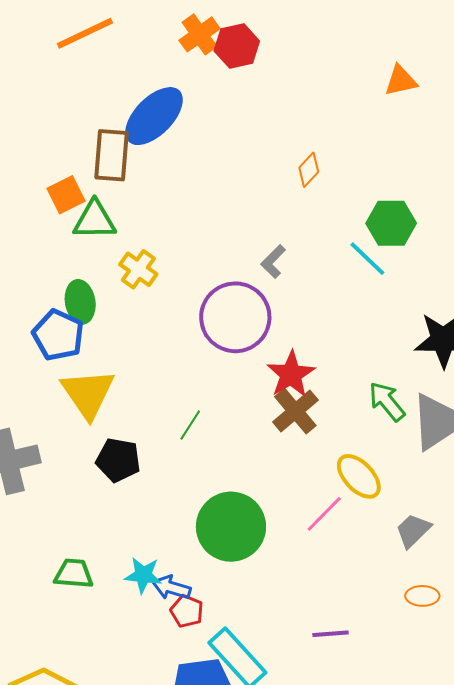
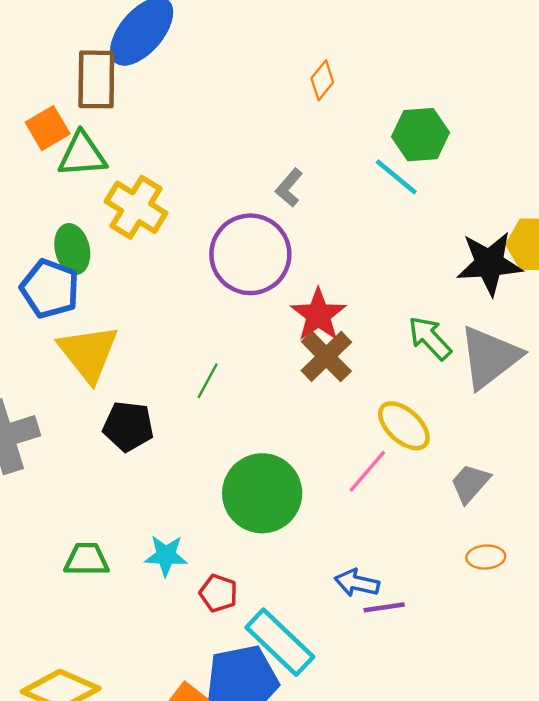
yellow cross: (138, 269) -> (136, 207), size x1.4
blue arrow: (171, 588) -> (357, 583), moved

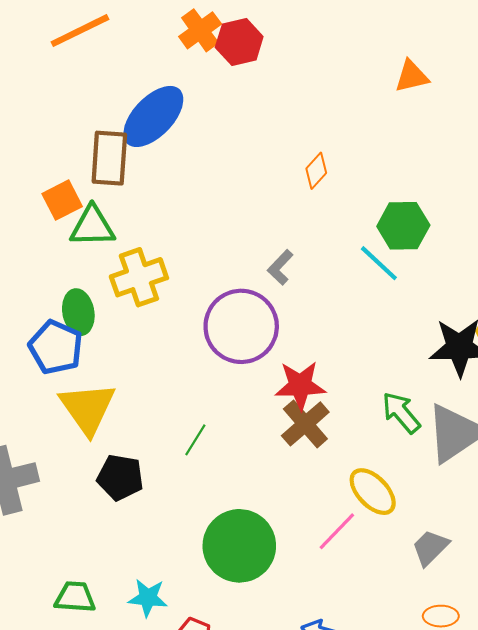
yellow cross: (136, 207) -> (139, 277), turned 36
red star: (318, 315) -> (300, 385), turned 30

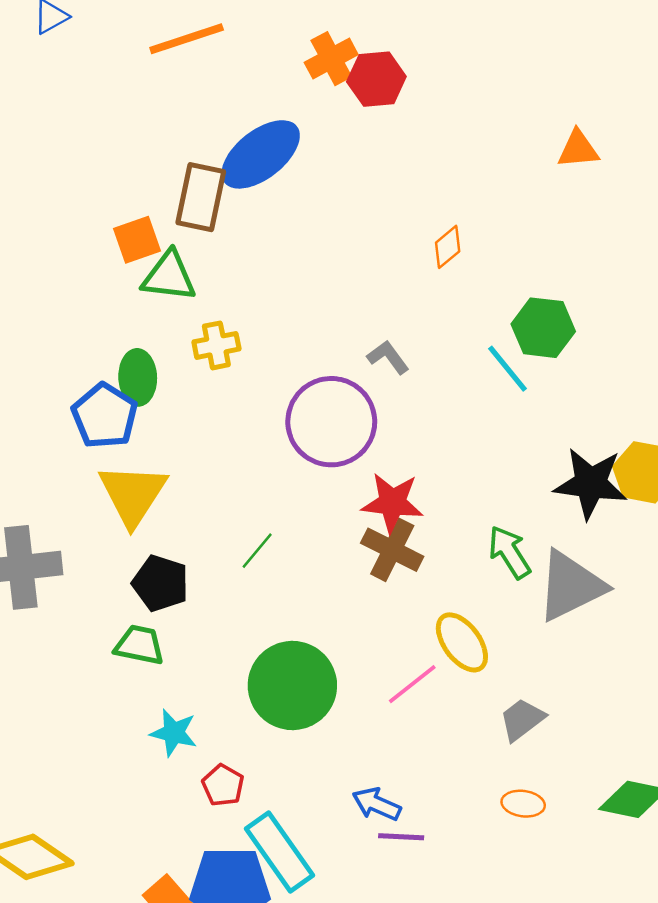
gray L-shape: (280, 267) -> (388, 357), turned 92
yellow cross: (139, 277) -> (216, 345), size x0.7
brown cross: (305, 424) -> (392, 550), turned -30
green trapezoid: (75, 597) -> (139, 645), moved

